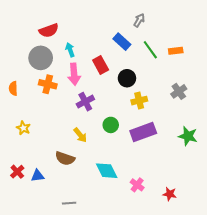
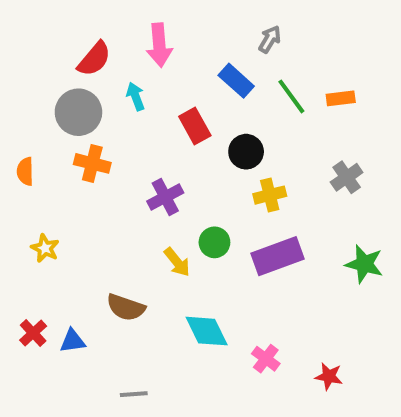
red semicircle: (49, 30) -> (94, 59), turned -30
pink arrow: (74, 74) -> (159, 45), moved
yellow arrow: (80, 135) -> (177, 262), moved

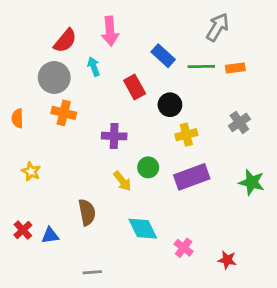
gray arrow: (270, 39) -> (218, 27), moved, size x1.5
green line: (291, 96) -> (201, 67), turned -55
purple cross: (165, 197) -> (114, 136), turned 30
brown semicircle: (126, 307) -> (87, 212), turned -120

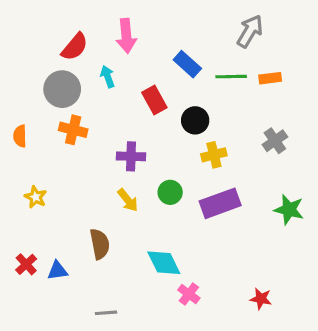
yellow arrow: (122, 181) -> (128, 200), moved
pink cross: (184, 248) -> (189, 294), moved

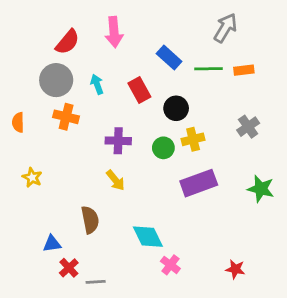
cyan arrow: (108, 77) -> (97, 84), moved
green circle: (170, 192) -> (163, 148), moved
red cross: (26, 264) -> (69, 268), moved

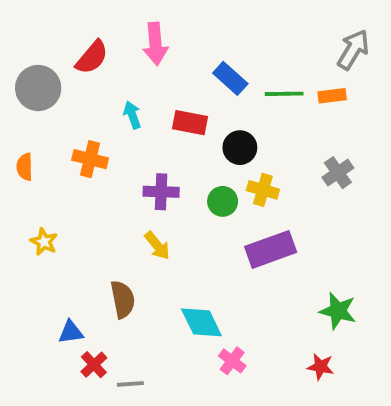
gray arrow: (225, 28) -> (353, 50), moved
gray circle: (56, 80) -> (38, 88), moved
red rectangle: (139, 90) -> (190, 123), turned -50
yellow cross: (193, 139) -> (263, 190), turned 30
green star: (261, 189) -> (338, 311), moved

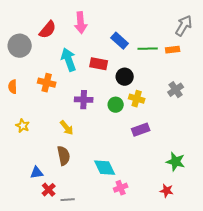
cyan arrow: (132, 115) -> (69, 60), size x1.6
yellow arrow: (157, 246) -> (67, 128), moved
purple rectangle: (271, 249) -> (141, 130), size x0.7
pink cross: (232, 361) -> (121, 188), turned 32

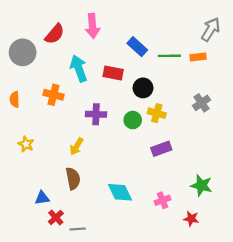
yellow arrow: (67, 128) -> (76, 146), turned 70
pink cross: (121, 188) -> (162, 200), moved

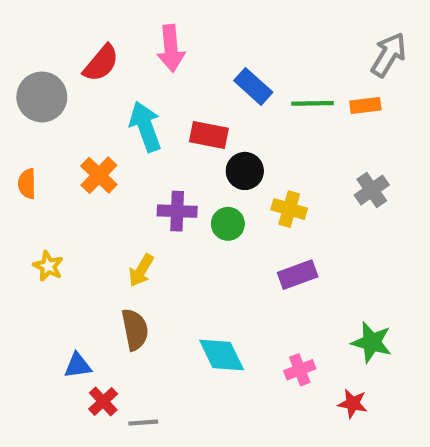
black circle: (143, 88) -> (245, 171), moved
orange cross: (54, 95) -> (99, 175), turned 30
green circle: (133, 120) -> (228, 224), moved

